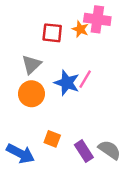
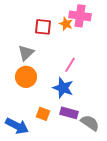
blue star: (67, 83) -> (63, 88), moved
purple rectangle: (84, 151) -> (69, 113), moved, turned -42

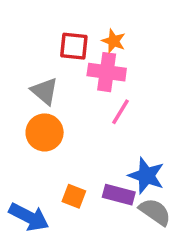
pink cross: (80, 16) -> (107, 72), moved
gray triangle: (26, 53) -> (45, 91), turned -36
blue star: (63, 88) -> (146, 176), moved

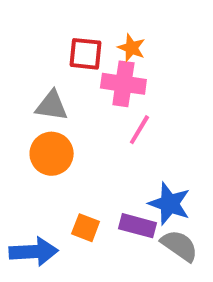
gray triangle: (45, 91) -> (52, 106), turned -32
blue arrow: (29, 217) -> (34, 252), turned -30

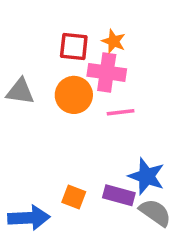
gray triangle: (52, 106) -> (20, 91), moved
pink line: (139, 130) -> (121, 112), turned 52
orange circle: (52, 154) -> (74, 95), moved

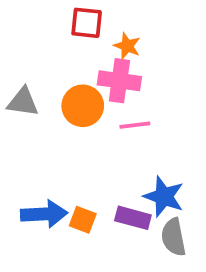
red square: (74, 47) -> (87, 23), moved
gray semicircle: (155, 213) -> (173, 237), turned -136
blue arrow: (29, 218) -> (44, 214), moved

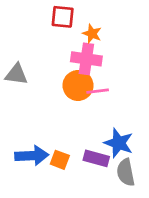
orange circle: (83, 106) -> (78, 85), moved

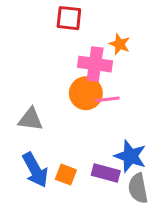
orange star: (92, 34) -> (120, 44), moved
gray triangle: (16, 74) -> (31, 119), moved
blue arrow: (32, 156) -> (35, 170), turned 64

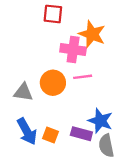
orange star: (120, 44) -> (92, 34), size x1.6
orange circle: (86, 93) -> (53, 83), moved

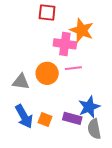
blue star: (100, 121) -> (89, 107), turned 30

